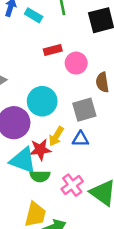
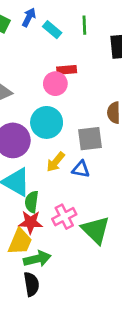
pink circle: (76, 63) -> (55, 84), moved
red star: (40, 150) -> (31, 222), moved
green semicircle: (40, 176) -> (32, 202), turned 90

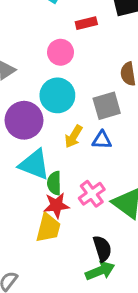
red rectangle: (67, 70) -> (86, 23), moved
green arrow: (37, 259) -> (100, 271), moved
black semicircle: (31, 284) -> (102, 248), moved

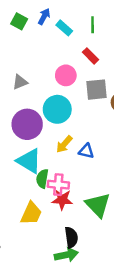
red rectangle: (86, 23) -> (90, 56), turned 49
gray square: (107, 106) -> (96, 90), moved
pink cross: (92, 194) -> (58, 185), moved, turned 30
red star: (56, 205) -> (62, 200), moved

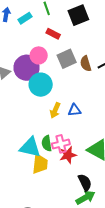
cyan rectangle: (64, 28) -> (25, 18), turned -56
purple circle: (27, 124) -> (27, 68), moved
cyan triangle: (29, 161) -> (30, 147), moved
yellow trapezoid: (31, 213) -> (40, 164), moved

